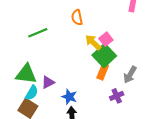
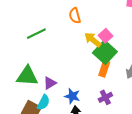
cyan semicircle: (32, 93) -> (43, 102), moved
purple cross: (117, 96) -> (105, 97), moved

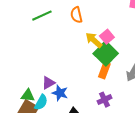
green line: (36, 34) -> (42, 16), moved
green triangle: (27, 76) -> (28, 95), moved, size x0.6
blue star: (72, 96) -> (60, 93), moved

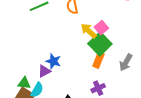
blue star: (60, 93) -> (53, 61), moved

